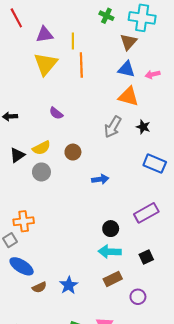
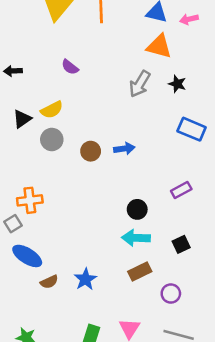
brown circle: (73, 152) -> (91, 151), moved
purple rectangle: (146, 213) -> (181, 190), size x0.7

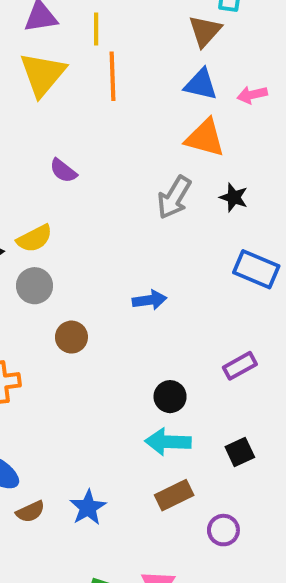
brown circle: (91, 151) -> (71, 337), moved

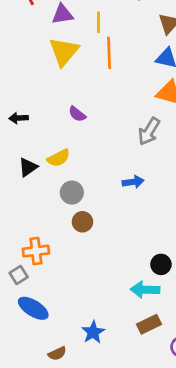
gray circle: (35, 286) -> (72, 193), moved
blue arrow: (150, 300) -> (133, 182), moved
black circle: (170, 397) -> (161, 264), moved
brown semicircle: (30, 512) -> (57, 354), moved

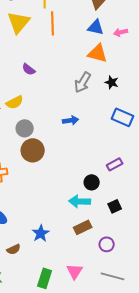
brown circle: (82, 222) -> (33, 150), size x1.5

